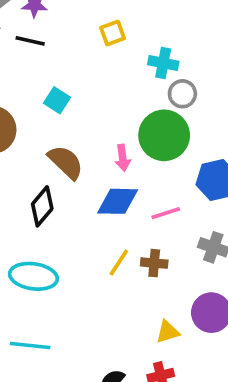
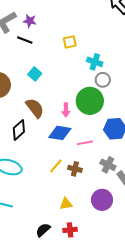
yellow triangle: (168, 332) -> (66, 204), moved

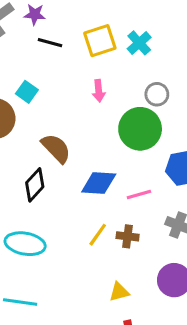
black line: (25, 40) -> (50, 43), moved
yellow square: (70, 42) -> (100, 41), size x1.5
cyan cross: (95, 62) -> (139, 43), moved, turned 35
cyan square: (35, 74) -> (27, 92), moved
pink arrow: (66, 110) -> (99, 91), moved

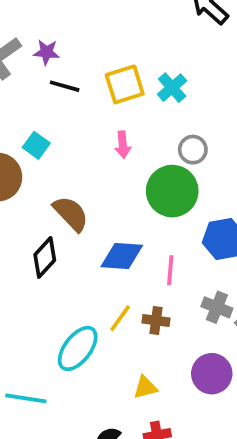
pink line: (139, 195) -> (170, 270), turned -70
cyan ellipse: (25, 244) -> (78, 348), moved, turned -63

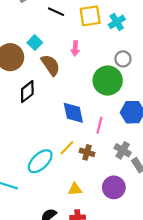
pink arrow: (123, 145) -> (75, 48), moved
brown semicircle: (71, 214) -> (51, 65), moved
blue diamond: (122, 256) -> (73, 113), turned 65
black diamond: (45, 257) -> (27, 92), moved

